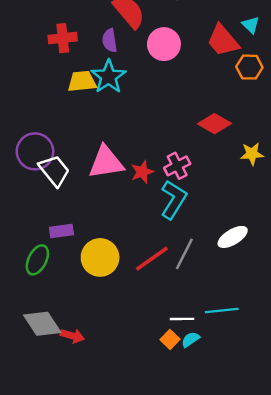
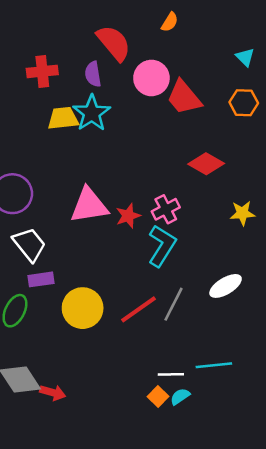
red trapezoid: (223, 40) -> (184, 97), moved
yellow star: (252, 154) -> (242, 213), moved
white trapezoid: (54, 171) -> (29, 244), moved

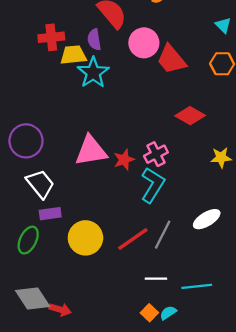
yellow trapezoid: (63, 118) -> (73, 55), moved
white line: (171, 374) -> (156, 279), moved

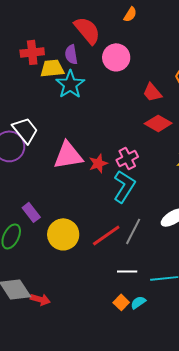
red trapezoid: (171, 59) -> (152, 92), moved, size x0.7
white trapezoid: (40, 184) -> (25, 130), moved
purple rectangle: (50, 214) -> (31, 212), turned 60

